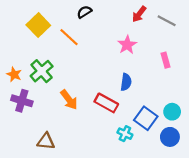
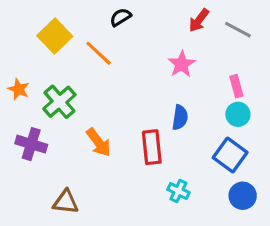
orange star: (14, 74) -> (19, 89), moved
red rectangle: (106, 103) -> (152, 147), turned 55
cyan circle: (172, 112) -> (238, 114), moved
blue square: (146, 118) -> (230, 155), moved

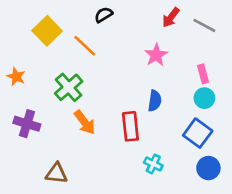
green cross: (59, 102) -> (69, 87), moved

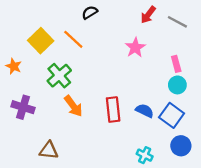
yellow square: (47, 31) -> (41, 41), moved
blue semicircle: (155, 101) -> (145, 111), moved, turned -72
cyan cross: (153, 164) -> (145, 155), moved

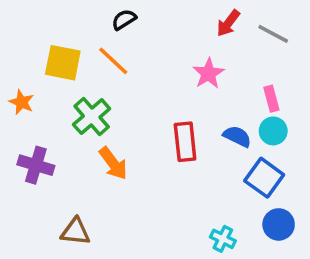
black semicircle: (90, 12) -> (124, 20), moved
yellow square: (41, 41) -> (63, 63), turned -35
red rectangle: (113, 110) -> (185, 142), moved
blue semicircle: (145, 111) -> (237, 136), moved

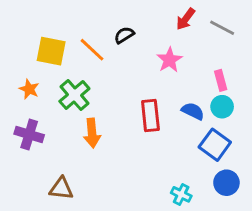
black semicircle: (124, 20) -> (124, 35), moved
orange star: (22, 102) -> (29, 89), moved
orange arrow: (113, 163) -> (92, 133), turned 32

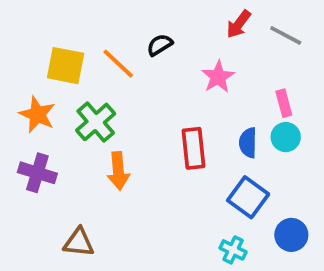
orange star: (29, 89) -> (37, 114), size x1.4
blue semicircle: (193, 111) -> (248, 143), turned -115
blue square: (215, 145) -> (248, 197), moved

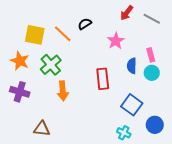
blue semicircle: (248, 143) -> (132, 66), moved

